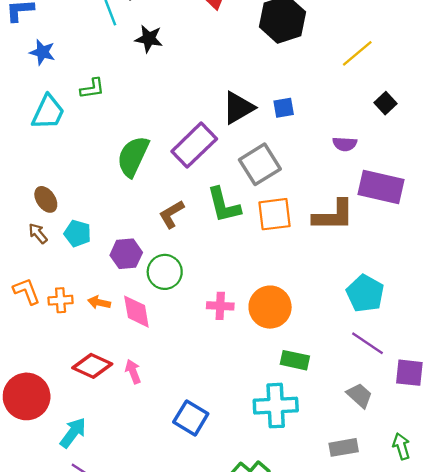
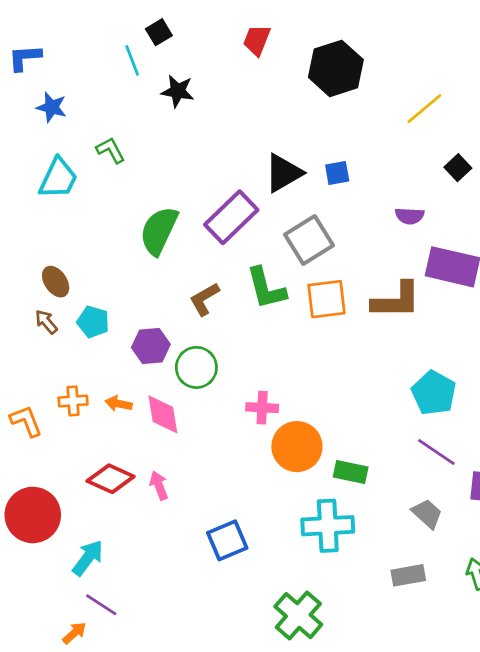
green L-shape: (92, 88) -> (111, 150), turned -110
orange L-shape: (27, 291) -> (26, 421), moved
orange circle: (270, 307) -> (297, 447), moved
blue square: (191, 418) -> (227, 540), turned 36

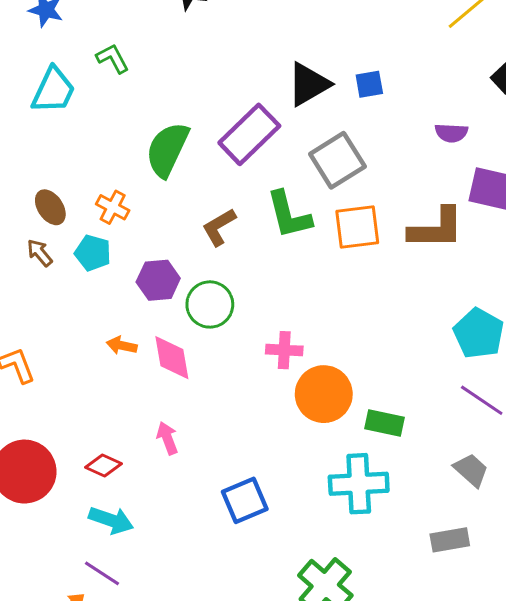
orange cross: (73, 401) -> (113, 207), moved, turned 32
red diamond: (111, 479) -> (104, 465), moved, size x0.7
cyan arrow: (88, 558) -> (111, 520), moved, turned 72

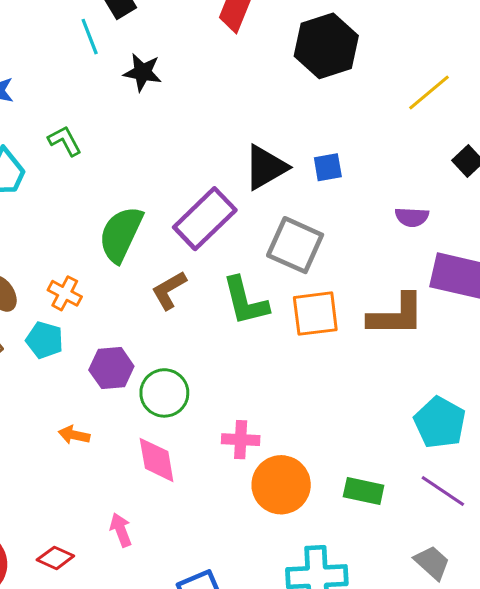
gray square: (337, 160) -> (295, 245), turned -34
brown L-shape: (219, 227) -> (169, 290), moved
pink diamond: (172, 358) -> (157, 460), moved
green rectangle: (385, 423) -> (364, 491), moved

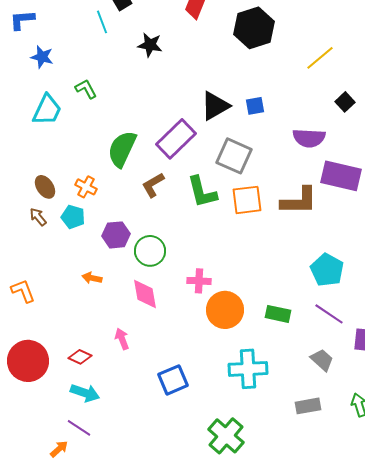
black star: (143, 72) -> (150, 45), moved
purple semicircle: (412, 217) -> (309, 138), size x1.5

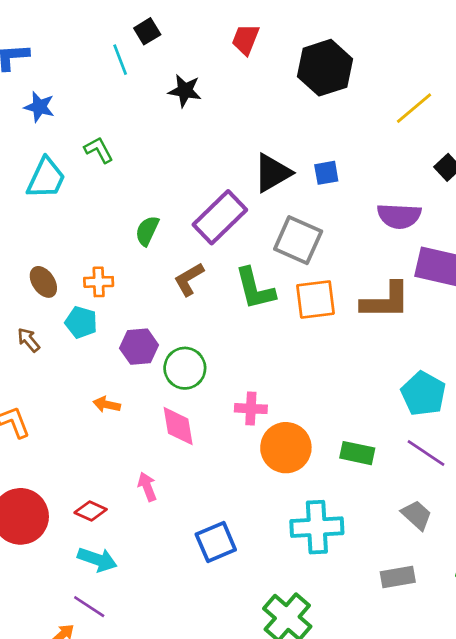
green semicircle: (122, 149) -> (147, 231), size x0.6
orange cross: (86, 187) -> (99, 282), turned -30
brown arrow: (38, 217) -> (29, 340), moved

